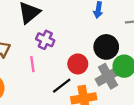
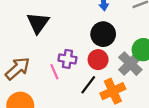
purple cross: (45, 40) -> (67, 59), moved
black circle: (106, 47) -> (103, 34), moved

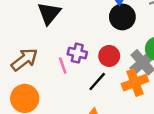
black circle: (103, 34) -> (122, 17), moved
orange cross: (113, 91) -> (135, 83), moved

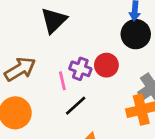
red circle: (109, 56) -> (106, 65), moved
black line: (97, 81) -> (76, 106), moved

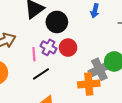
black circle: (136, 34) -> (57, 22), moved

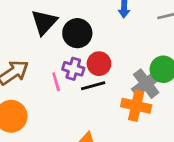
black line: (41, 74) -> (93, 86), moved, turned 30
orange cross: (89, 84) -> (136, 106), turned 30

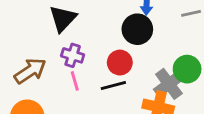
black circle: (77, 33) -> (137, 29), moved
purple cross: (73, 69) -> (73, 55), moved

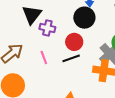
purple cross: (73, 55) -> (47, 28), moved

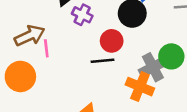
pink line: (44, 58) -> (46, 48), moved

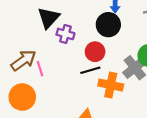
orange cross: (140, 87) -> (111, 85), moved

